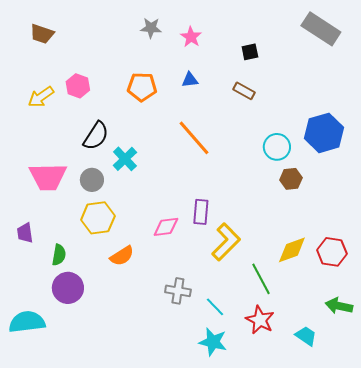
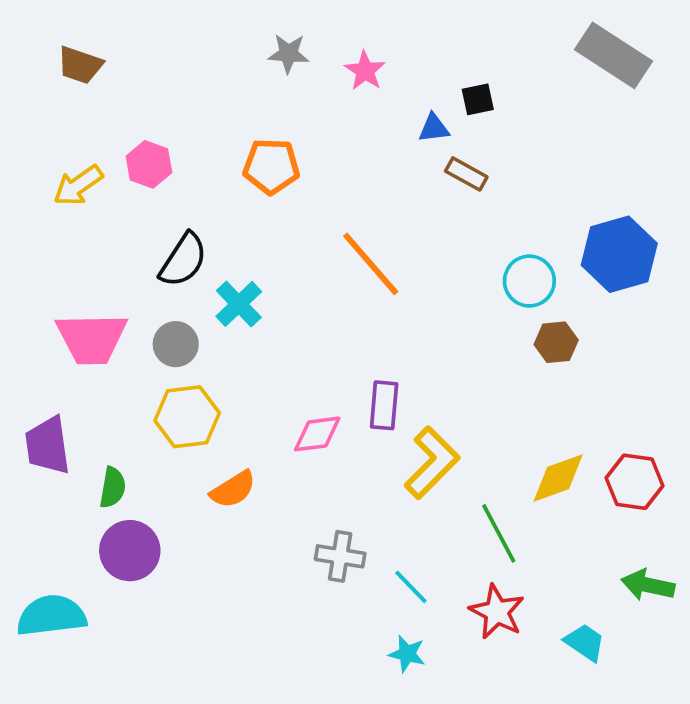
blue triangle: (190, 80) -> (434, 128), moved
purple trapezoid: (25, 233) -> (48, 445), size x1.5
cyan star: (213, 342) -> (407, 654), size x0.7

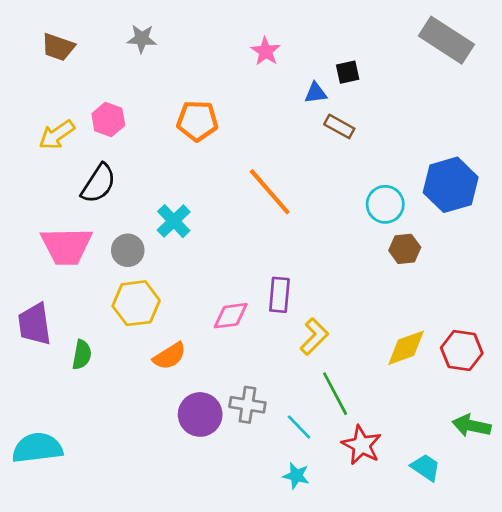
gray star: (288, 54) -> (142, 39), moved
black semicircle: (183, 260) -> (99, 183), moved
yellow L-shape: (432, 463) -> (314, 337), size x0.7
green line: (499, 533) -> (335, 394), moved
purple circle: (130, 551) -> (200, 414), moved

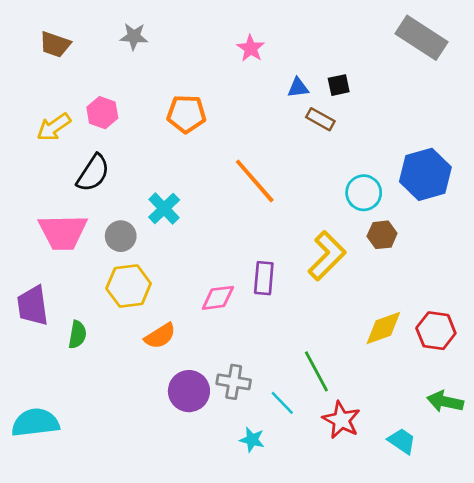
black square: (348, 72) -> (339, 85), moved
yellow L-shape: (314, 337) -> (327, 256), moved, size x1.4
cyan star: (296, 476) -> (252, 440), moved

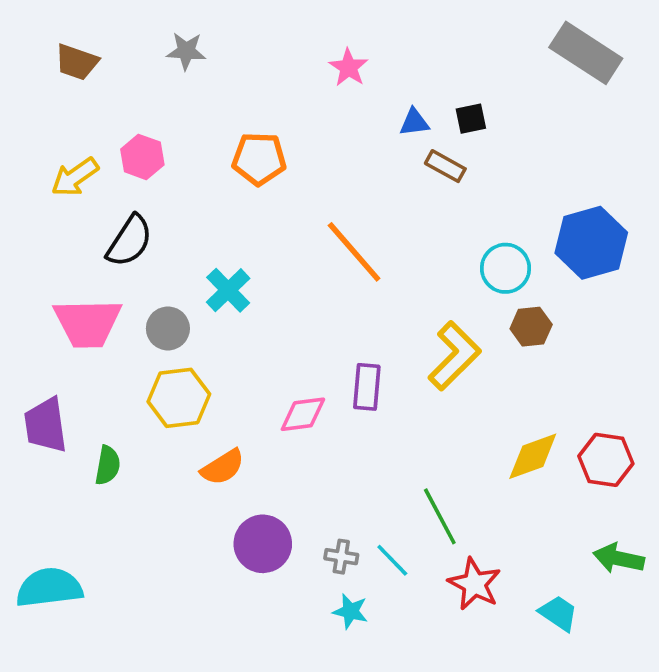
gray cross: (234, 382) -> (341, 557), moved, size x0.7

